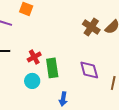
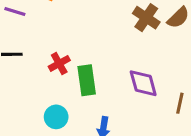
cyan circle: (32, 81) -> (56, 117), moved

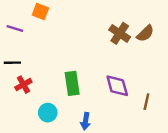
red cross: (59, 63) -> (23, 85), moved

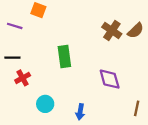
green rectangle: (72, 83) -> (64, 56), moved
brown line: (146, 102) -> (137, 108), moved

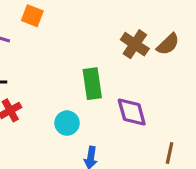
green rectangle: (64, 56) -> (92, 84), moved
cyan circle: (45, 104) -> (67, 123), moved

